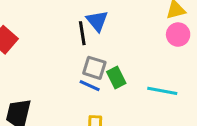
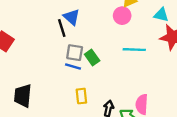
pink circle: (178, 35) -> (122, 16), moved
cyan line: (162, 91) -> (134, 50), moved

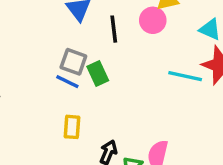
black line: (62, 28) -> (114, 29), moved
cyan line: (134, 50) -> (185, 76), moved

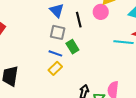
gray square: (73, 62) -> (58, 32), moved
yellow rectangle: (72, 127) -> (55, 68), moved, turned 48

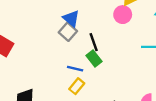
black line: (79, 20) -> (94, 42), moved
gray square: (58, 32) -> (68, 32), moved, turned 35

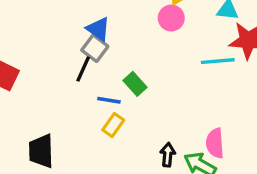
black line: (94, 42) -> (83, 69), moved, turned 48

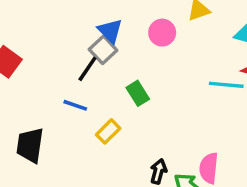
pink circle: (171, 18) -> (162, 33), moved
blue line: (109, 100) -> (75, 105), moved

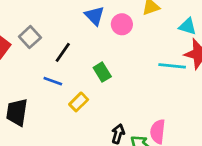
blue triangle: (110, 31) -> (95, 16), moved
gray square: (103, 50) -> (30, 37), moved

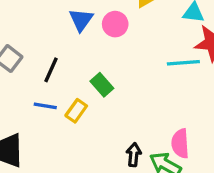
blue triangle: (95, 16) -> (81, 20), turned 30
yellow rectangle: (79, 102) -> (76, 111), moved

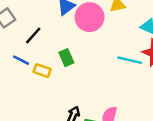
pink circle: (115, 24) -> (90, 17), size x1.5
yellow rectangle: (76, 111) -> (42, 71), turned 56

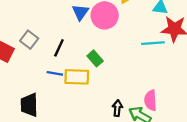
yellow rectangle: (42, 71) -> (77, 77), size x1.5

